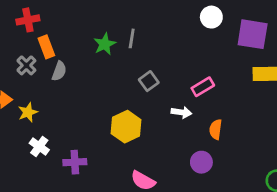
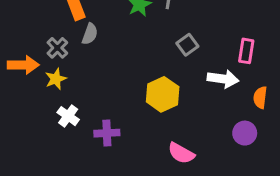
gray cross: (26, 65) -> (57, 48), moved
pink rectangle: (203, 87) -> (246, 51), turned -50
white arrow: (181, 112) -> (223, 79), size x1.4

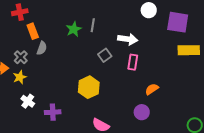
pink rectangle: (246, 51) -> (133, 62), moved
white arrow: (223, 79) -> (128, 39), moved
orange semicircle: (260, 97) -> (152, 89), turned 48

